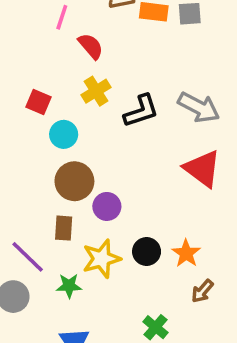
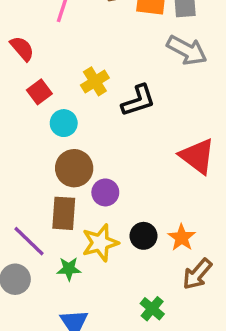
red semicircle: (91, 46) -> (22, 49), moved
red square: (38, 102) -> (39, 92), turned 30
gray arrow: (199, 107) -> (187, 50), moved
brown rectangle: (64, 228) -> (64, 213), size x1.4
brown arrow: (202, 291) -> (197, 274), size x1.4

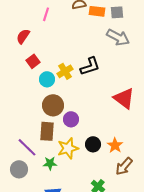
red semicircle: (22, 49) -> (23, 36), turned -105
yellow cross: (95, 81) -> (65, 71), moved

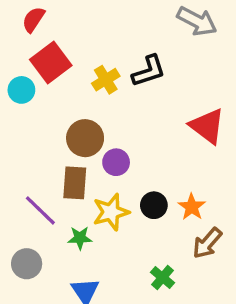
red square: (33, 61) -> (51, 62), size x1.6
cyan circle: (47, 79) -> (21, 90), moved
gray circle: (19, 169) -> (27, 264), moved

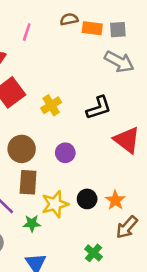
black L-shape: (149, 71) -> (99, 108), moved
brown circle: (85, 138) -> (22, 149), moved
purple circle: (116, 162) -> (65, 153), moved

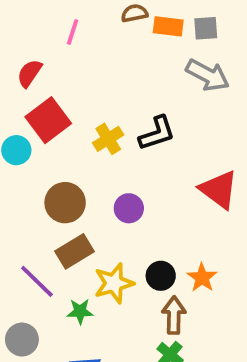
black L-shape: (99, 108) -> (157, 133), moved
brown rectangle: (28, 182) -> (74, 251), turned 55
brown arrow: (127, 227) -> (174, 315), moved, turned 140

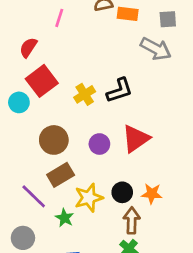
gray square: (206, 28) -> (168, 19), moved
red triangle: (219, 190) -> (136, 139), moved, turned 48
orange star: (202, 278) -> (152, 194), turned -30
green star: (80, 311) -> (65, 218), turned 30

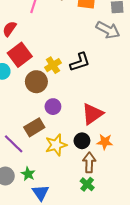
red triangle: (136, 139) -> (92, 114), moved
brown circle: (54, 140) -> (36, 82), moved
purple circle: (99, 144) -> (53, 107), moved
green star: (65, 218) -> (28, 174), moved

